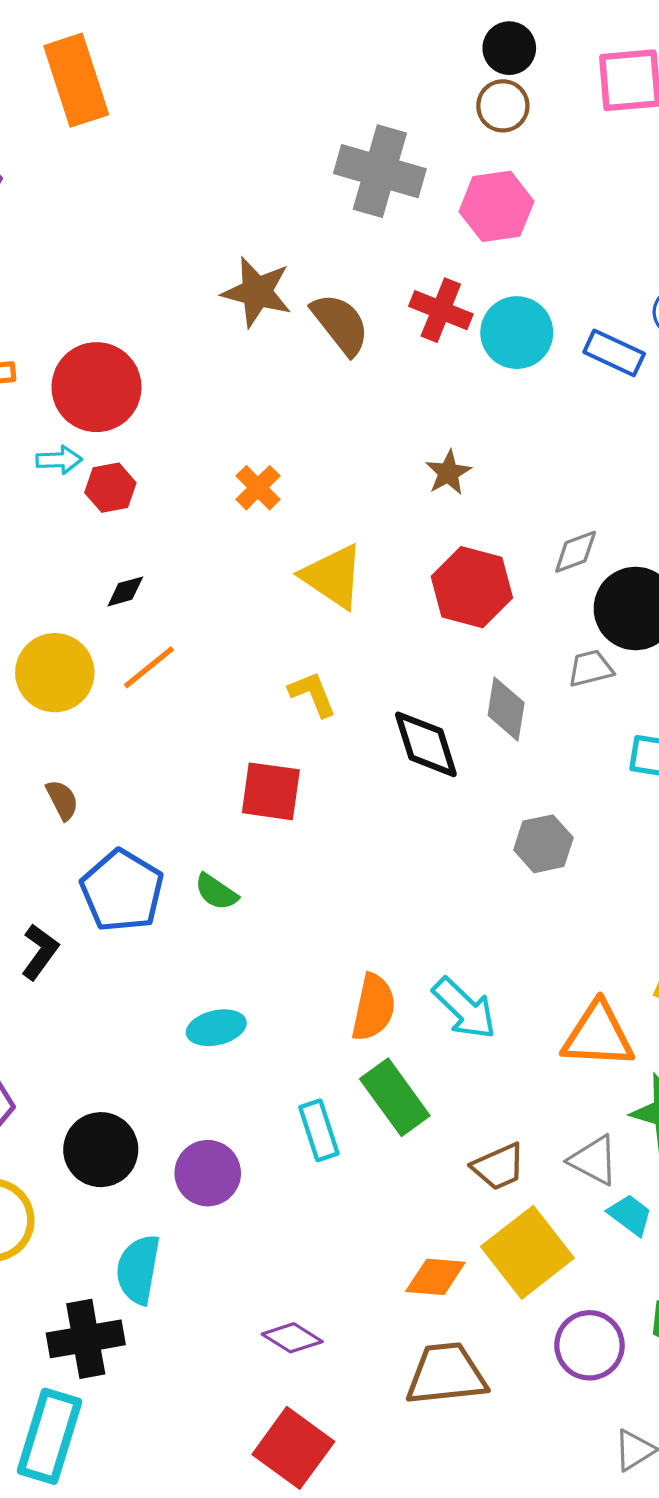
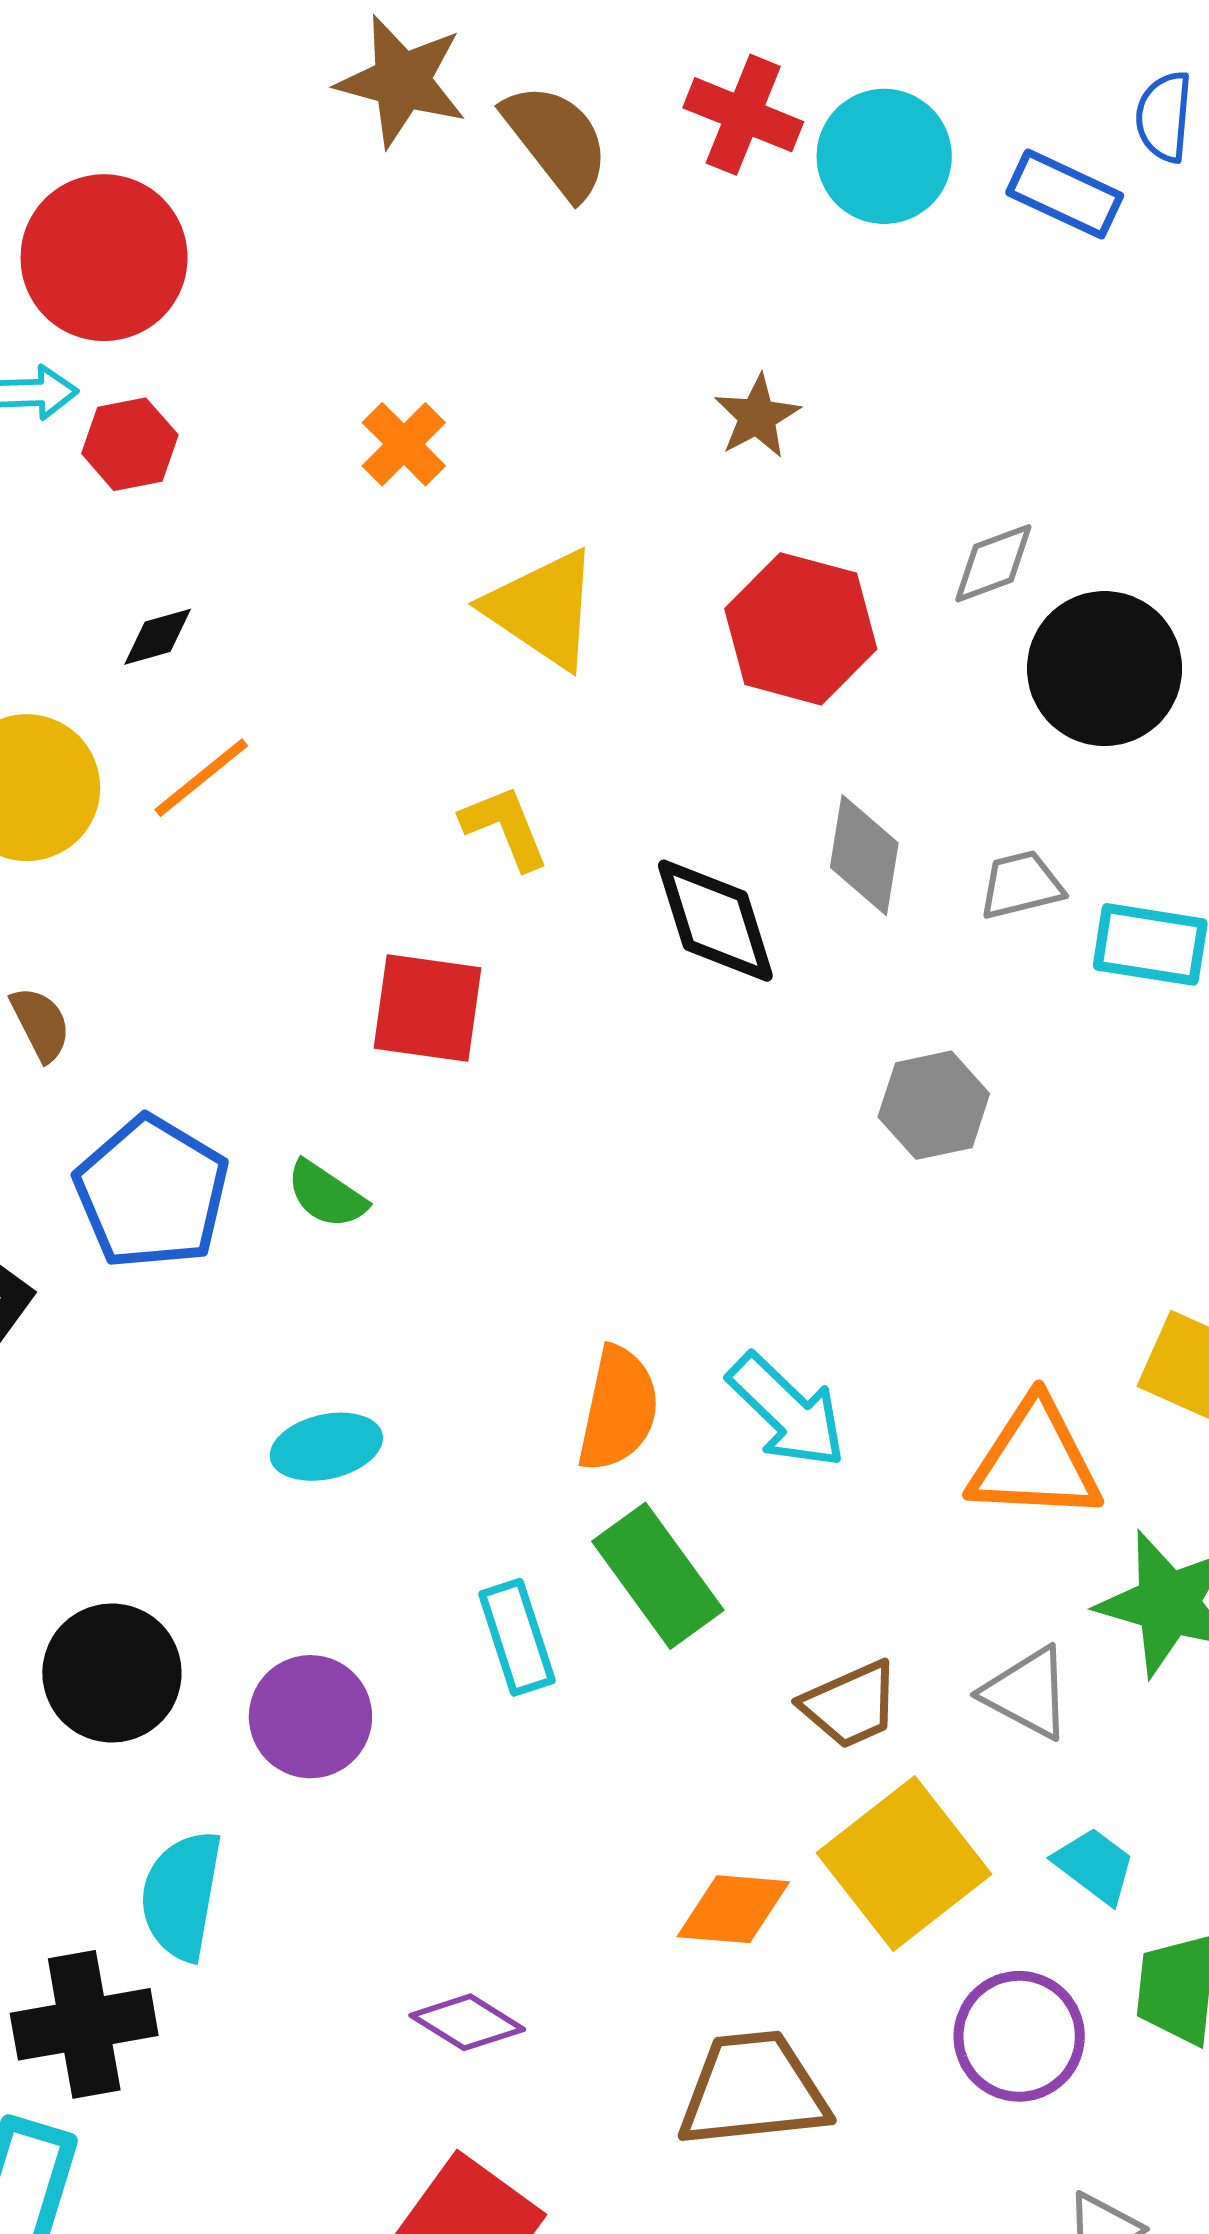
gray trapezoid: (591, 668) -> (1021, 885), moved
cyan trapezoid: (630, 1215) -> (1095, 1866), moved

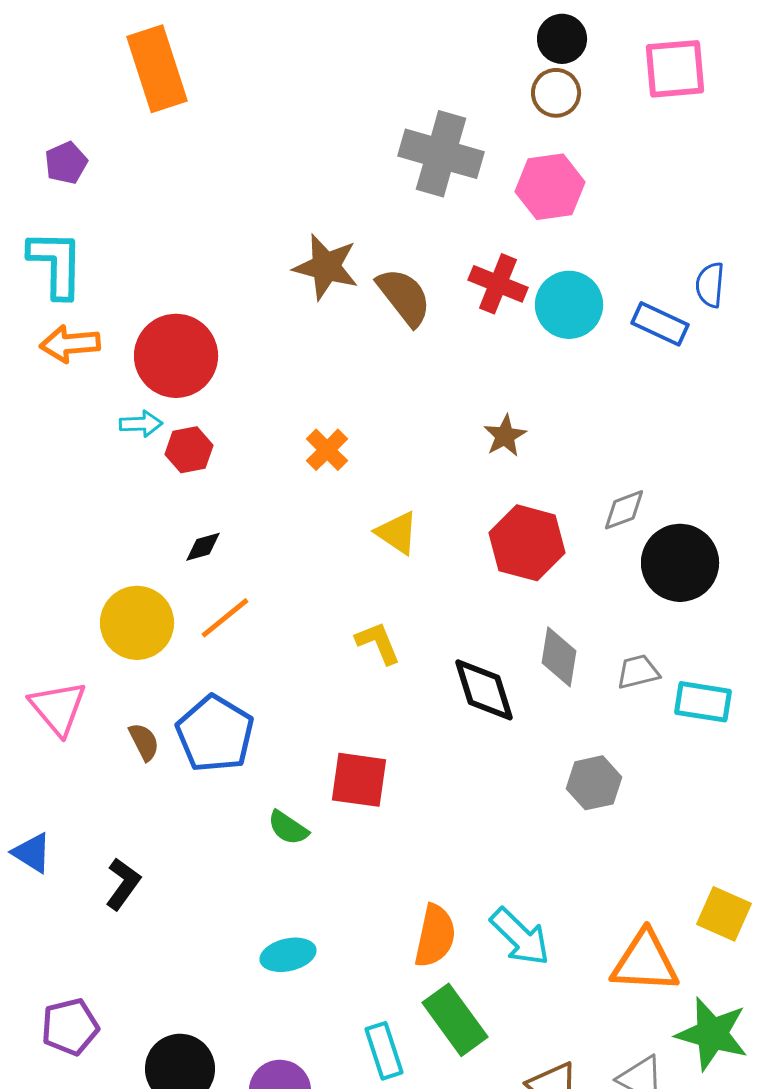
yellow triangle: (543, 609) -> (397, 533), size x0.7
red square: (428, 1008) -> (359, 780), moved
blue pentagon: (152, 1193) -> (215, 734), moved

